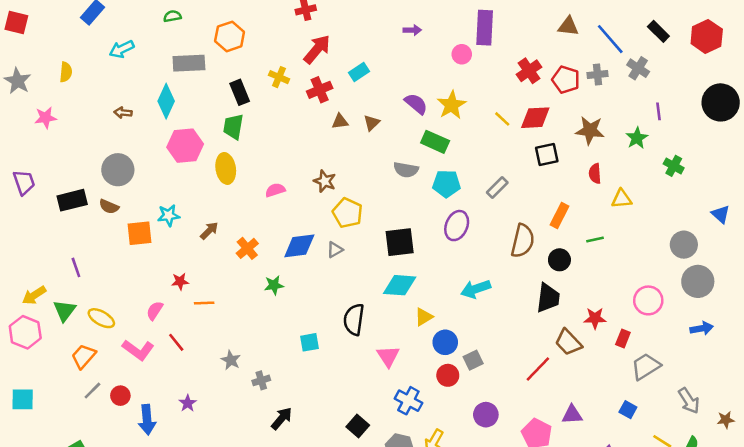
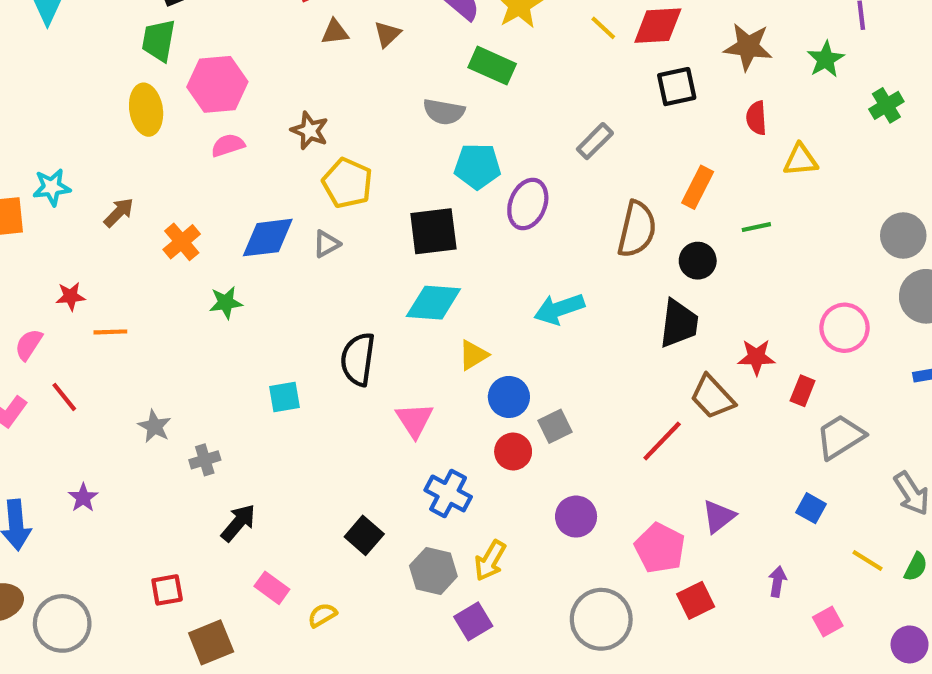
pink hexagon: (185, 146) -> (217, 84), moved
green cross: (674, 166) -> (886, 105), turned 30
cyan pentagon: (447, 184) -> (477, 166), moved
purple triangle: (572, 415) -> (719, 517), turned -35

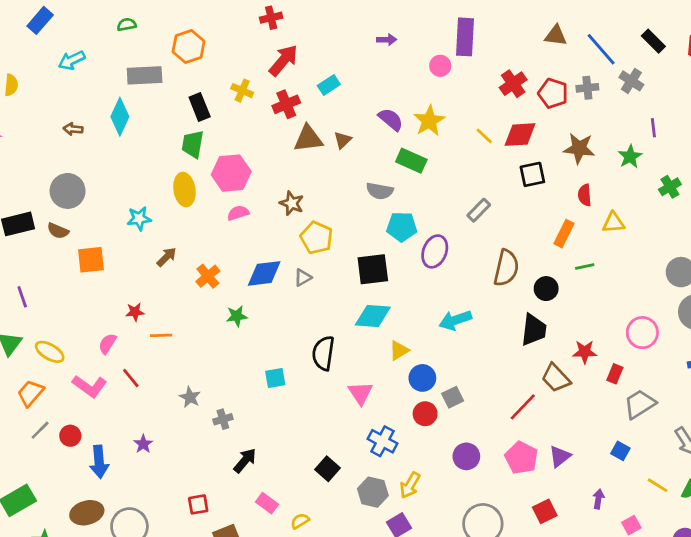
brown triangle: (335, 32) -> (308, 139), size x1.6
cyan star: (52, 187) -> (139, 218), moved
orange rectangle: (698, 187) -> (564, 234), moved
pink pentagon: (660, 548) -> (521, 458), moved

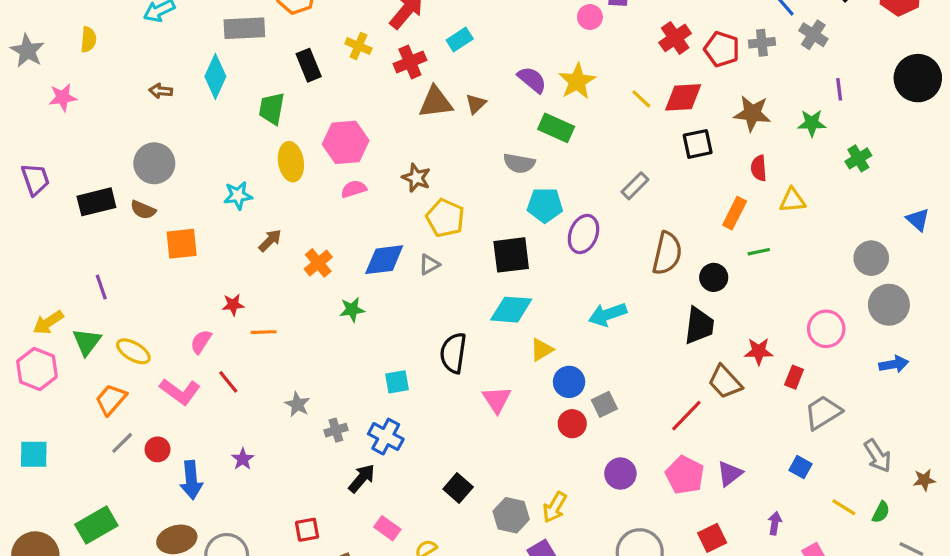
green trapezoid: (193, 144) -> (272, 109), moved
green star: (630, 157) -> (812, 123), turned 30
blue cross: (382, 441) -> (386, 437), moved

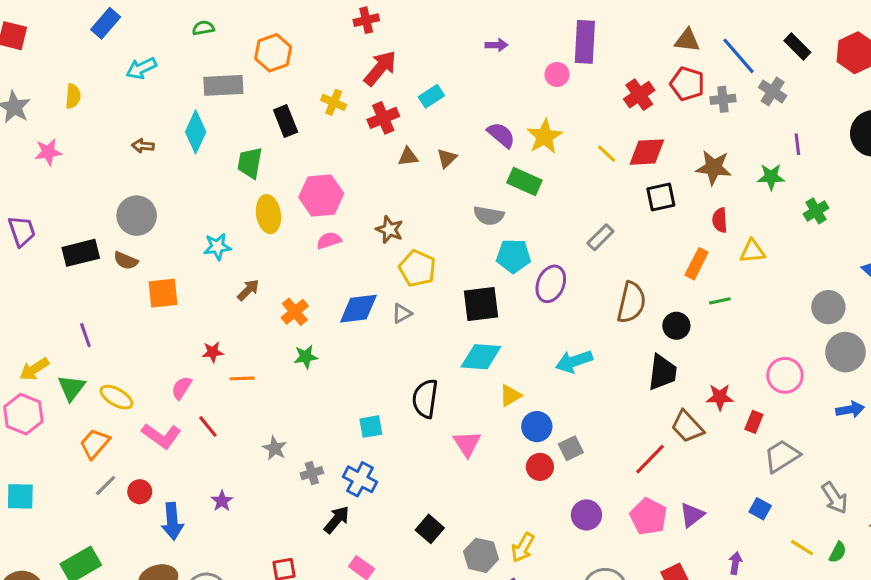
red pentagon: (722, 49) -> (687, 84), moved
brown triangle: (436, 102) -> (408, 157), size x0.6
green star: (352, 310) -> (306, 357), moved

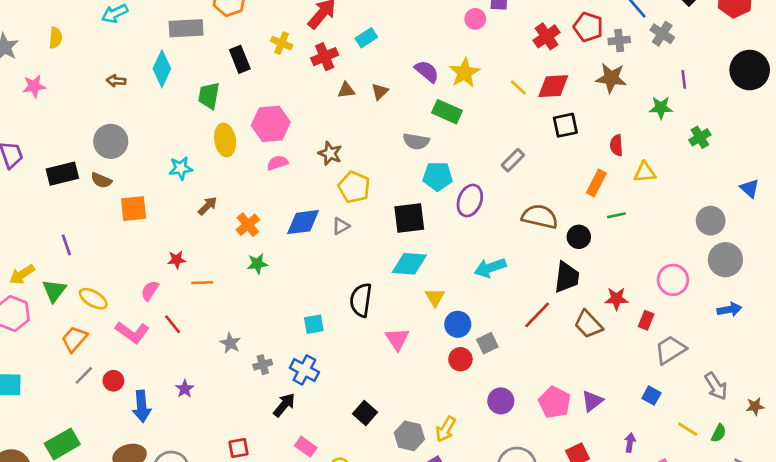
brown star: (714, 168) -> (611, 78), moved
brown semicircle: (631, 302) -> (540, 217), turned -90
yellow triangle: (510, 396) -> (435, 297), turned -30
red line: (650, 459) -> (537, 315), moved

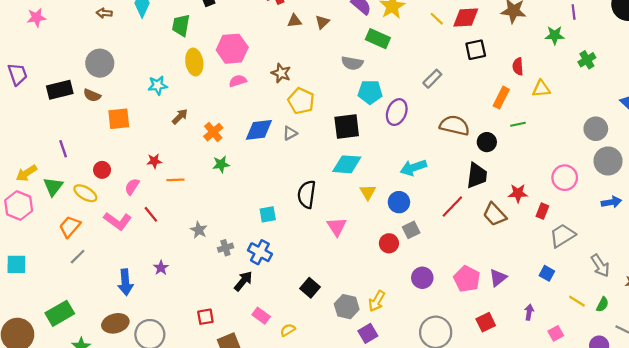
blue circle: (458, 324) -> (399, 202), moved
red circle: (113, 381) -> (102, 170), moved

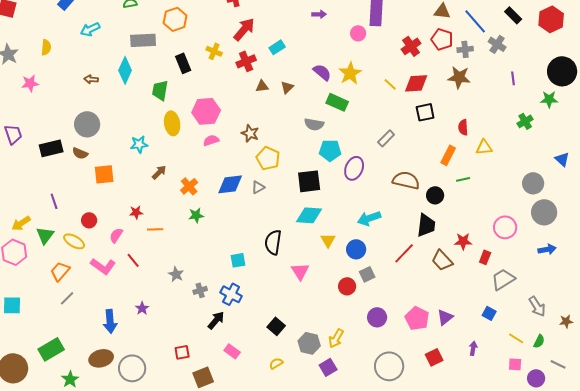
green star: (555, 35) -> (549, 99), moved
yellow semicircle: (288, 330) -> (276, 363), moved
pink square: (556, 333) -> (515, 364), moved, turned 32

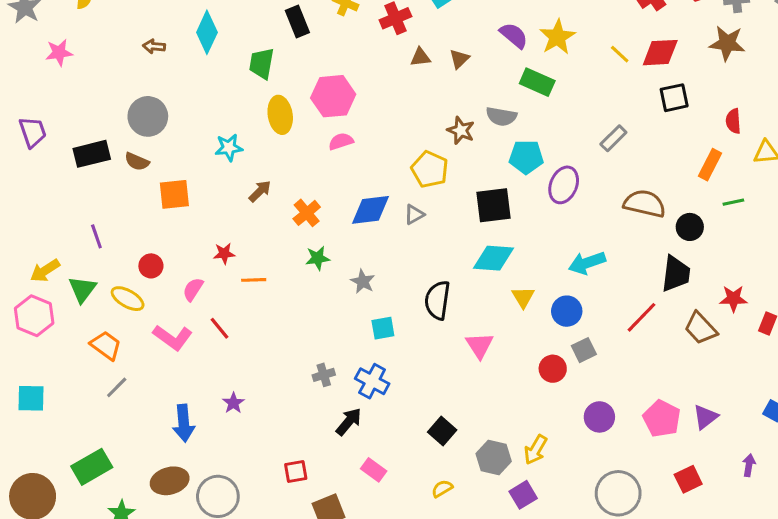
brown star: (250, 133) -> (461, 130), moved
orange trapezoid: (60, 271) -> (106, 345), turned 85
gray star: (176, 274) -> (363, 281), moved

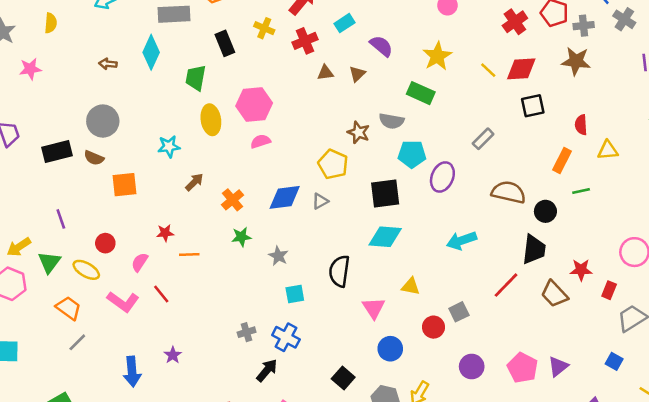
purple semicircle: (514, 35) -> (381, 46), moved
yellow triangle: (523, 297) -> (411, 286), moved, turned -48
blue circle: (567, 311) -> (390, 349), moved

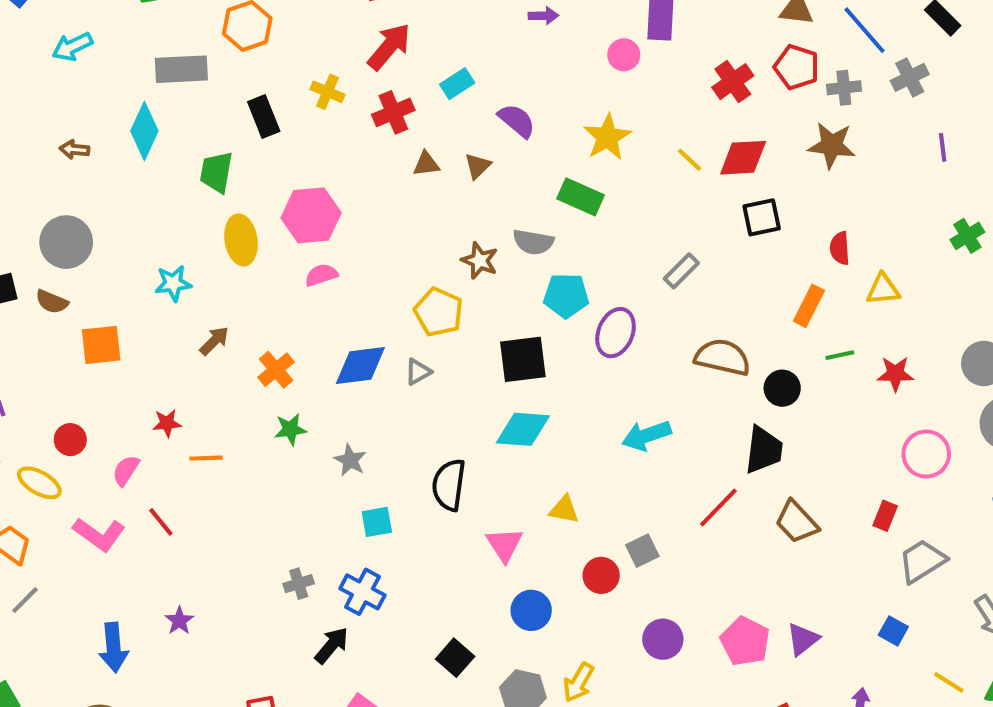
gray cross: (624, 19) -> (910, 77), turned 30
red star: (581, 270) -> (895, 374), moved

